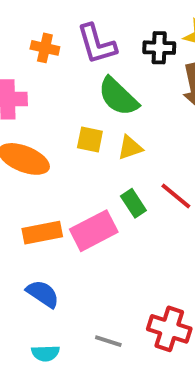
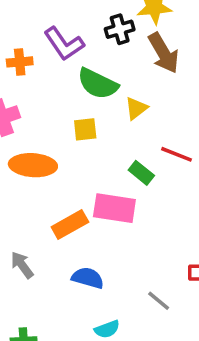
yellow triangle: (130, 148) -> (136, 108), moved
pink rectangle: (94, 231) -> (114, 208), turned 54
gray line: (108, 341) -> (159, 301), turned 40

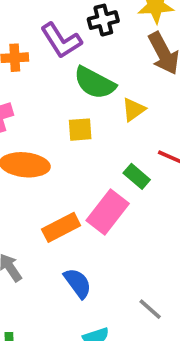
black cross: (120, 29) -> (103, 20), moved
pink rectangle: (114, 208) -> (108, 212), turned -63
blue semicircle: (88, 278) -> (78, 283), turned 36

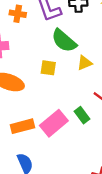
green rectangle: (137, 176) -> (82, 115), moved

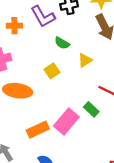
green semicircle: (64, 41) -> (62, 43), size x0.6
yellow square: (48, 68) -> (52, 71), turned -32

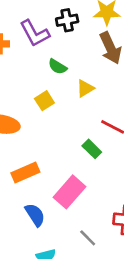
pink rectangle: (66, 122) -> (70, 192), moved

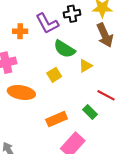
green semicircle: (58, 67) -> (64, 49), size x1.5
orange rectangle: (25, 173) -> (57, 119), moved

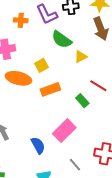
yellow square: (54, 75) -> (42, 65), moved
orange rectangle: (57, 119) -> (50, 89), moved

